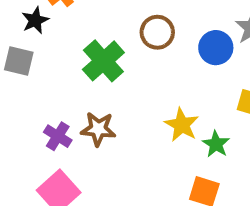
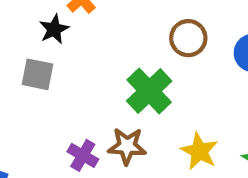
green cross: (103, 61) -> (149, 91), moved
yellow star: (182, 125) -> (199, 151), moved

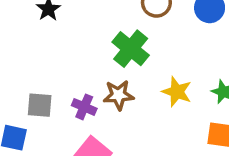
gray square: (38, 74) -> (40, 105), moved

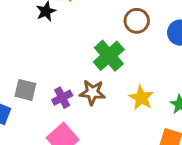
purple cross: (84, 107) -> (62, 98), turned 30

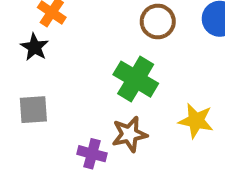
gray square: (25, 90) -> (33, 110), moved
purple cross: (62, 98) -> (92, 154), turned -30

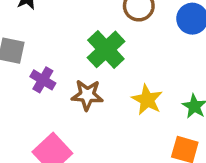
purple cross: (92, 154) -> (43, 80), moved

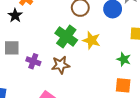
yellow star: (147, 100) -> (91, 40), moved

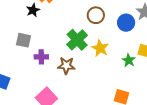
green star: (124, 59) -> (129, 60), moved
purple cross: (33, 61) -> (41, 57), turned -32

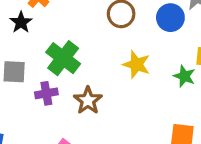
green cross: (77, 40) -> (63, 58), moved
brown star: (66, 66) -> (88, 100), turned -30

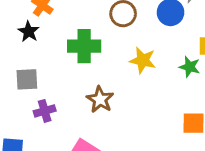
green cross: (63, 58) -> (84, 46), moved, turned -32
purple cross: (46, 93) -> (45, 111), moved

